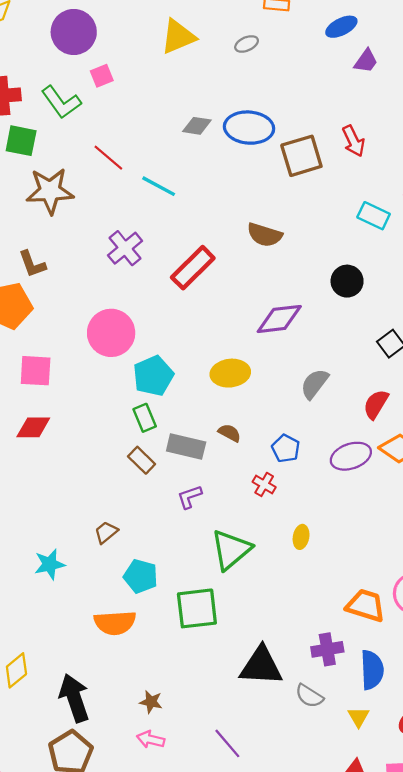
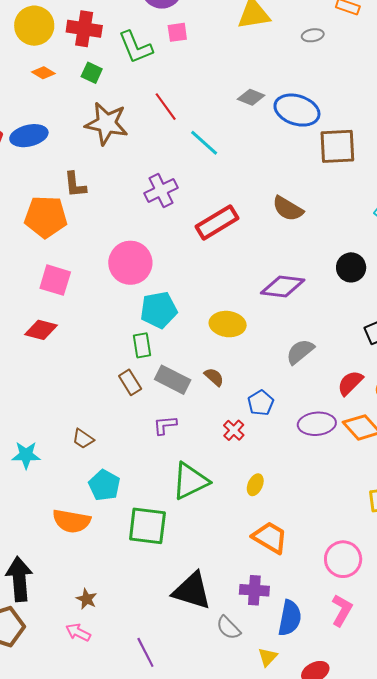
green square: (21, 141) -> (92, 73), size x0.7
brown trapezoid: (106, 532) -> (83, 439), turned -120
orange trapezoid: (366, 606) -> (270, 538), moved

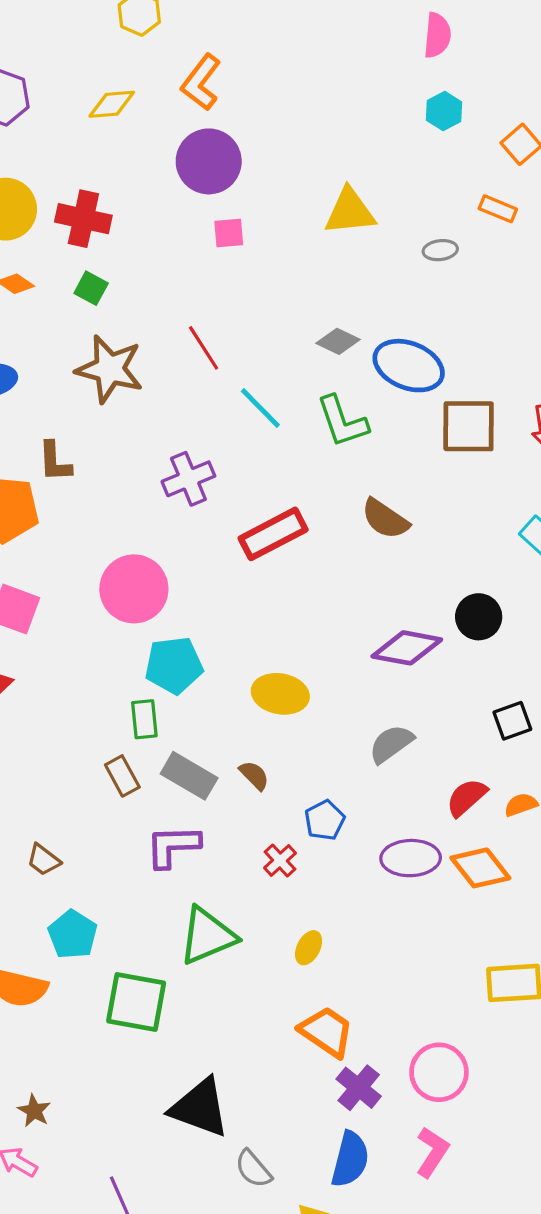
green L-shape: (136, 47) -> (342, 421), moved
purple diamond: (283, 287) -> (407, 648), moved
purple L-shape: (165, 425) -> (173, 846), size x1.5
purple cross: (254, 590) -> (359, 1088), moved, turned 32

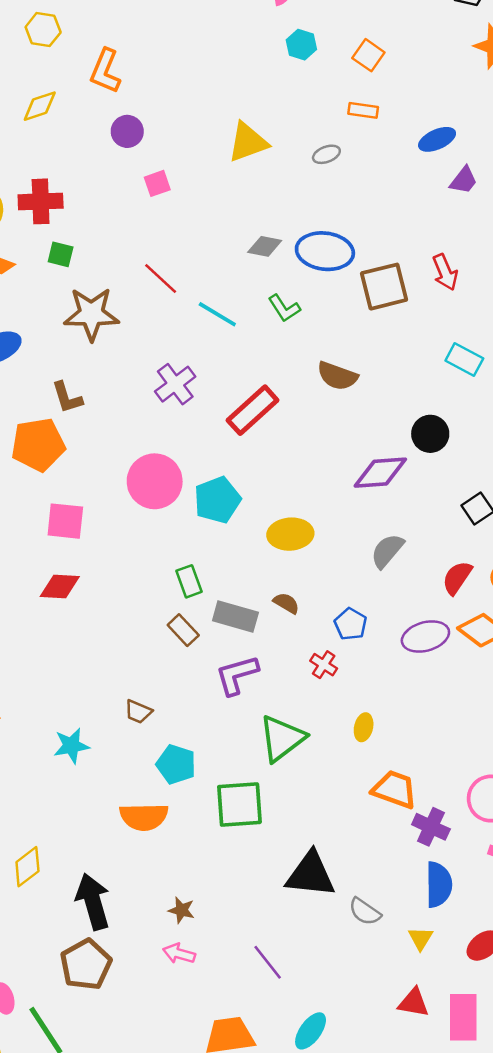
purple circle: (209, 161) -> (127, 131), size x0.6
green L-shape: (342, 421) -> (284, 308), size x0.7
cyan pentagon: (174, 665) -> (217, 500), moved

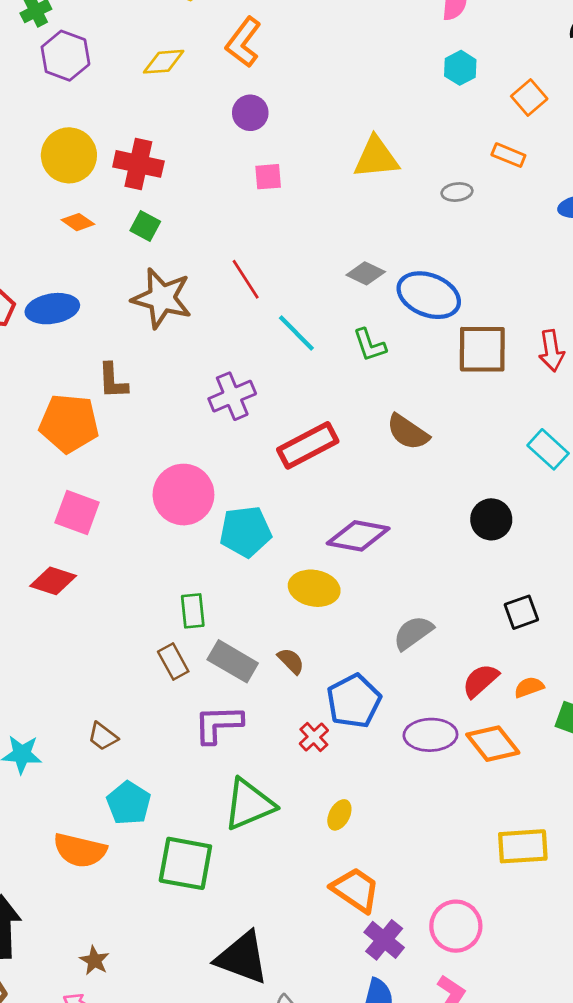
purple diamond: (380, 473) -> (358, 536), moved
blue pentagon: (351, 624) -> (354, 701), size x1.5

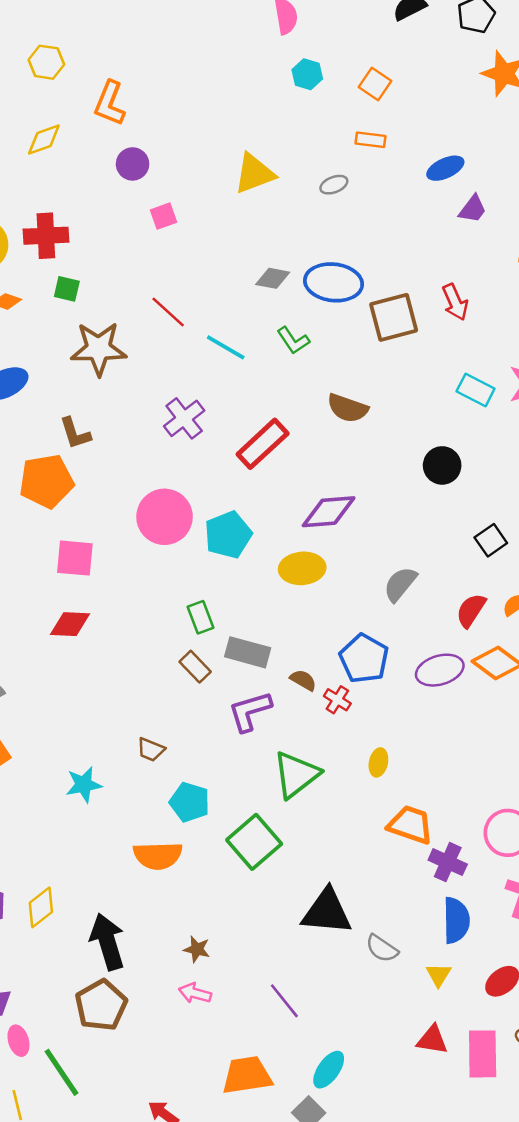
brown semicircle: (291, 661) -> (303, 680), moved
green square: (185, 863) -> (254, 842), turned -36

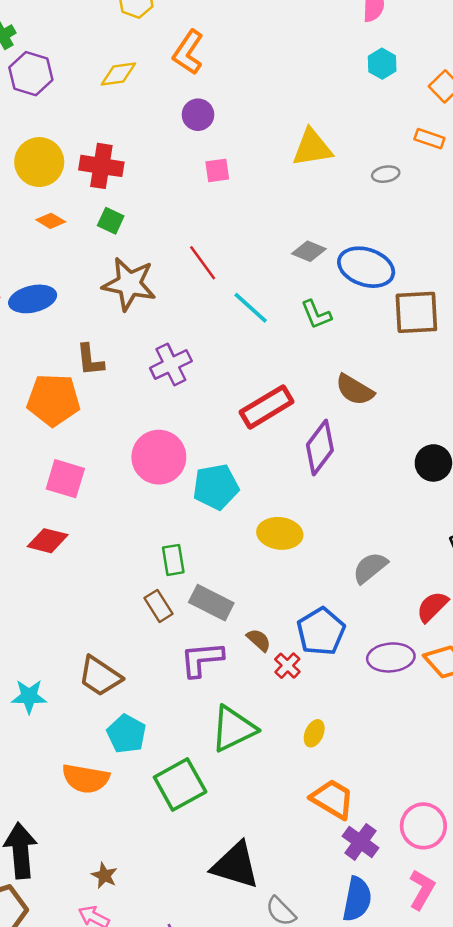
purple cross: (184, 418) -> (171, 365), moved
purple diamond: (329, 512) -> (320, 447), moved, turned -60
brown trapezoid: (151, 750) -> (100, 676), size x1.6

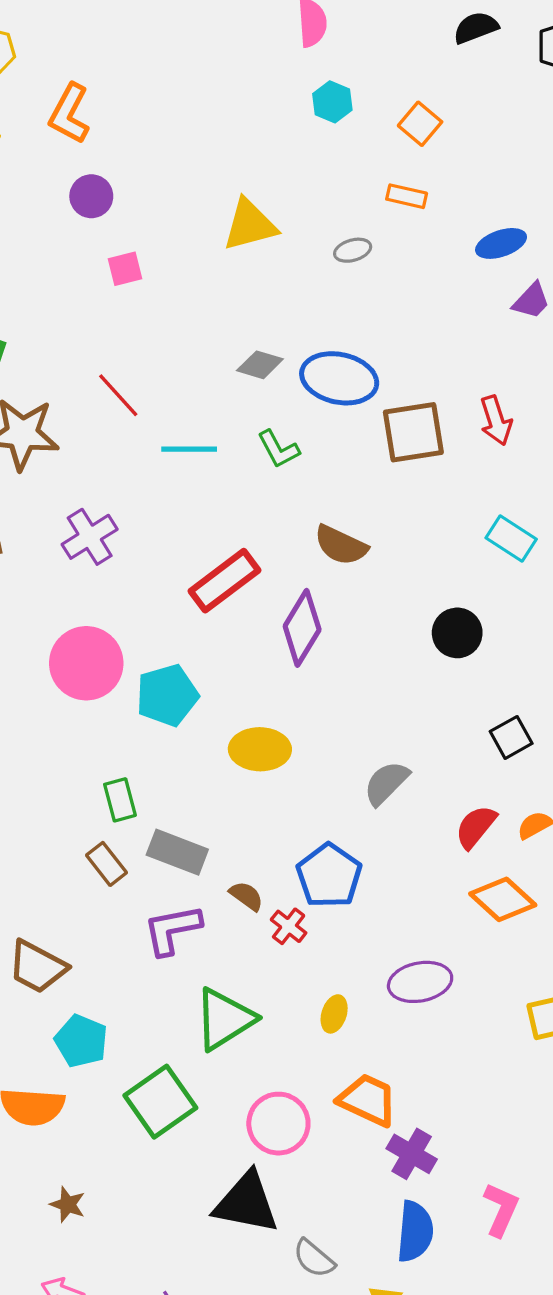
cyan line: (251, 308) -> (189, 449), turned -36
purple ellipse: (391, 657) -> (420, 982), moved
pink circle: (423, 826) -> (278, 1124), moved
brown star: (104, 876) -> (68, 1204), moved

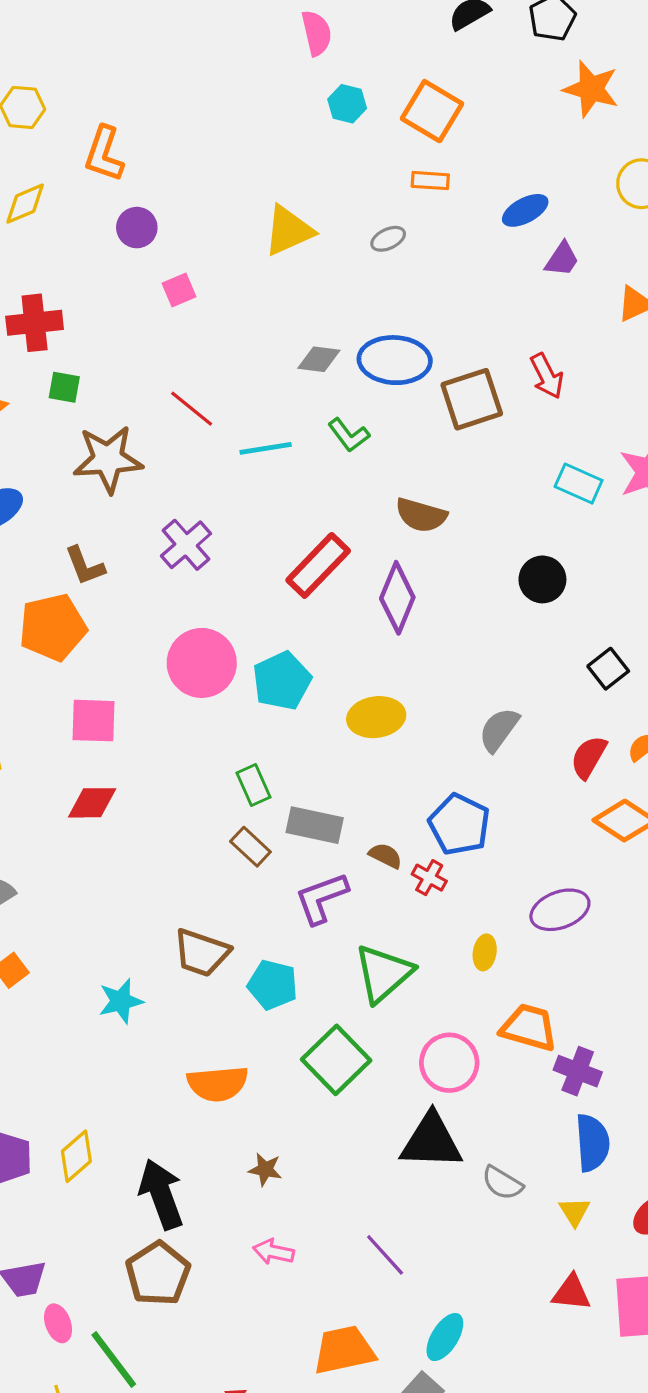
orange square: (420, 124) -> (432, 111), size x1.5
cyan pentagon: (81, 1041) -> (273, 985), moved

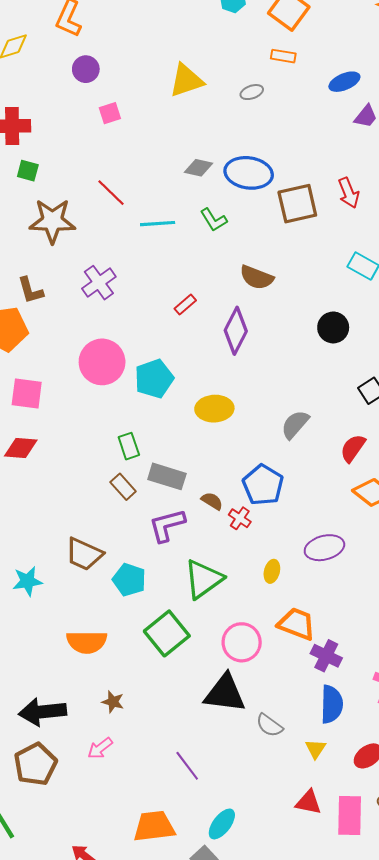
red rectangle: (318, 565) -> (185, 304), size x0.5
black arrow: (161, 1194) -> (43, 712), turned -81
pink arrow: (274, 1252) -> (100, 748), moved, turned -55

